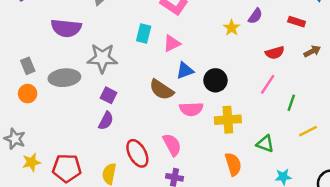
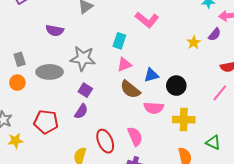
purple semicircle: (66, 28) -> (55, 30), size x0.7
pink triangle: (172, 43) -> (124, 65), moved
red pentagon: (67, 168) -> (46, 122), moved

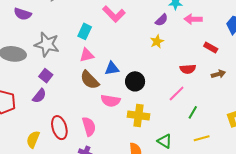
purple semicircle: (215, 34) -> (162, 20), moved

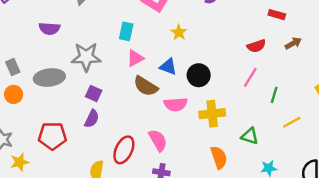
yellow star: (157, 42) -> (179, 32), moved
blue triangle: (112, 68) -> (168, 67), turned 42
red ellipse: (59, 128) -> (124, 150), turned 55

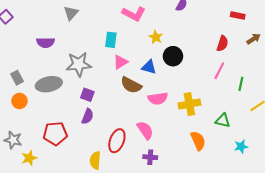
red semicircle: (256, 46) -> (222, 44), turned -49
black circle: (199, 75) -> (173, 56), moved

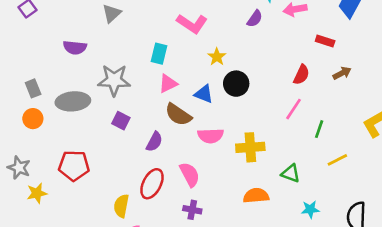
purple semicircle: (88, 116) -> (154, 142), moved
orange semicircle: (198, 141) -> (256, 196), turned -78

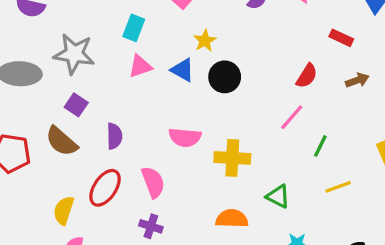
blue triangle: (204, 94) -> (183, 70), moved
brown semicircle: (178, 115) -> (61, 141), moved
purple semicircle: (154, 142) -> (114, 136), turned -36

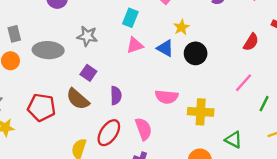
gray star: (74, 54) -> (87, 36), size x0.7
red semicircle: (307, 76) -> (251, 42), moved

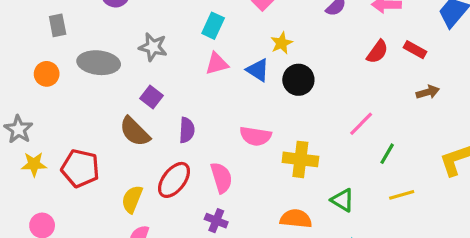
gray rectangle: (14, 34) -> (58, 25), moved
red semicircle: (251, 42) -> (377, 52), moved
red pentagon: (41, 107) -> (80, 168), moved

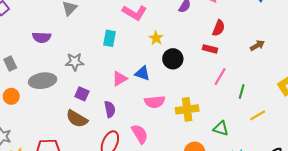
red rectangle: (415, 50) -> (210, 49), moved
pink triangle: (217, 64) -> (120, 79), moved
blue triangle: (258, 70) -> (142, 73), moved

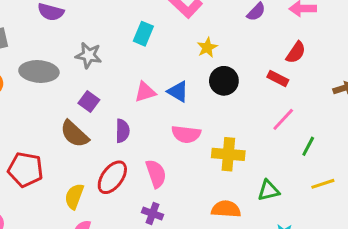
green triangle: (221, 128) -> (268, 190), turned -42

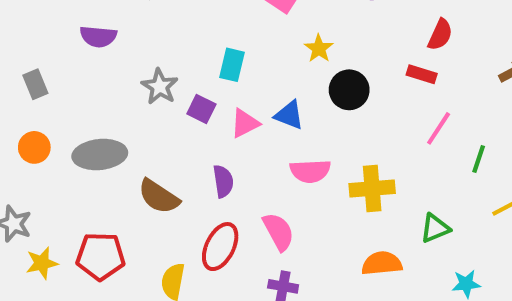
cyan rectangle: (143, 34) -> (232, 65), moved
gray star: (89, 55) -> (160, 87), turned 30
gray ellipse: (39, 71) -> (100, 155), moved
purple square: (89, 101) -> (201, 109), moved

